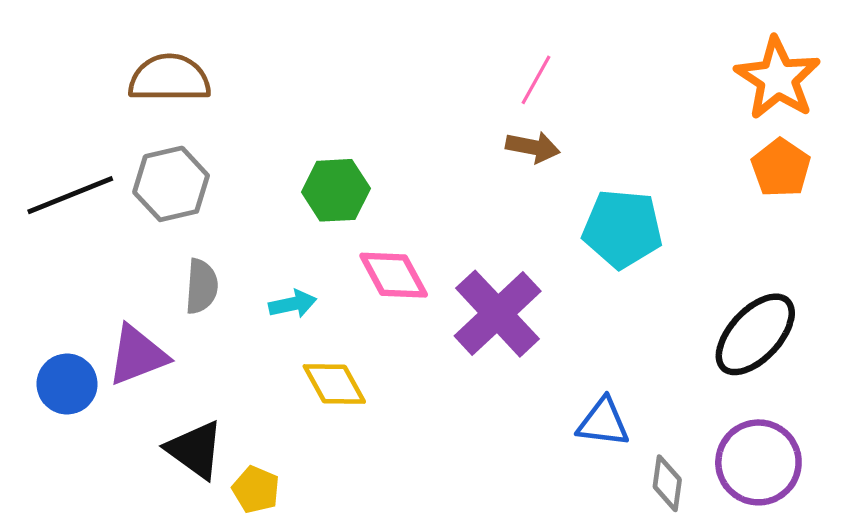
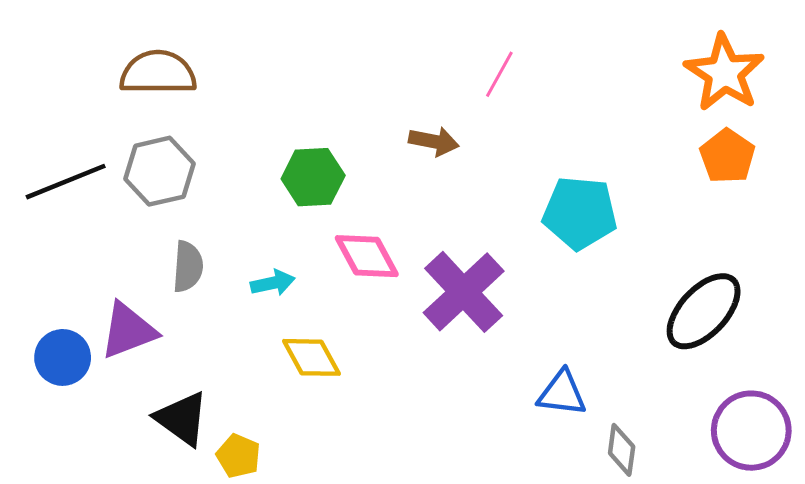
brown arrow: (533, 147) -> (434, 141), moved
purple circle: (758, 462) -> (751, 431), moved

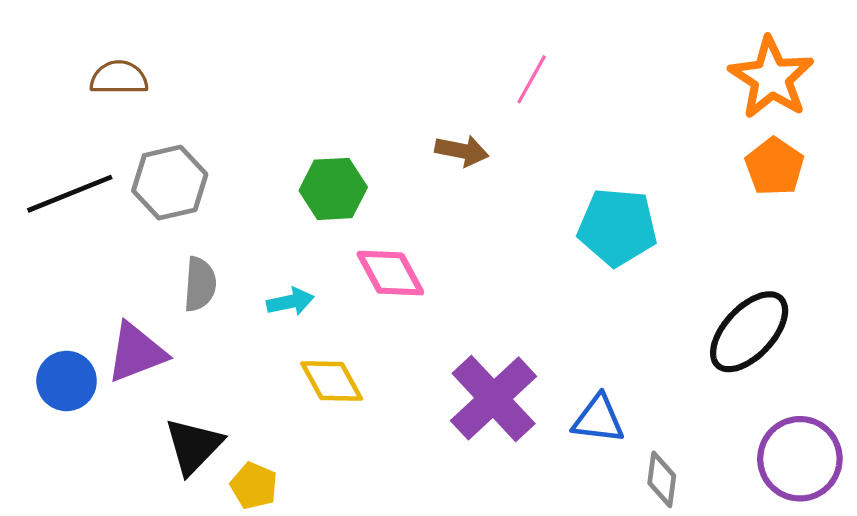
brown semicircle: (158, 73) -> (119, 78), moved, size x0.7
purple cross: (464, 292) -> (494, 398), moved
black triangle: (182, 419) -> (194, 446), turned 38

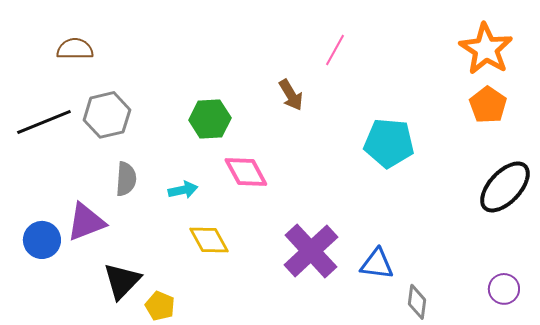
brown arrow: (462, 151) -> (291, 95), turned 48
black ellipse: (749, 332) -> (505, 187), moved
purple circle: (800, 459) -> (504, 289), size x0.6

